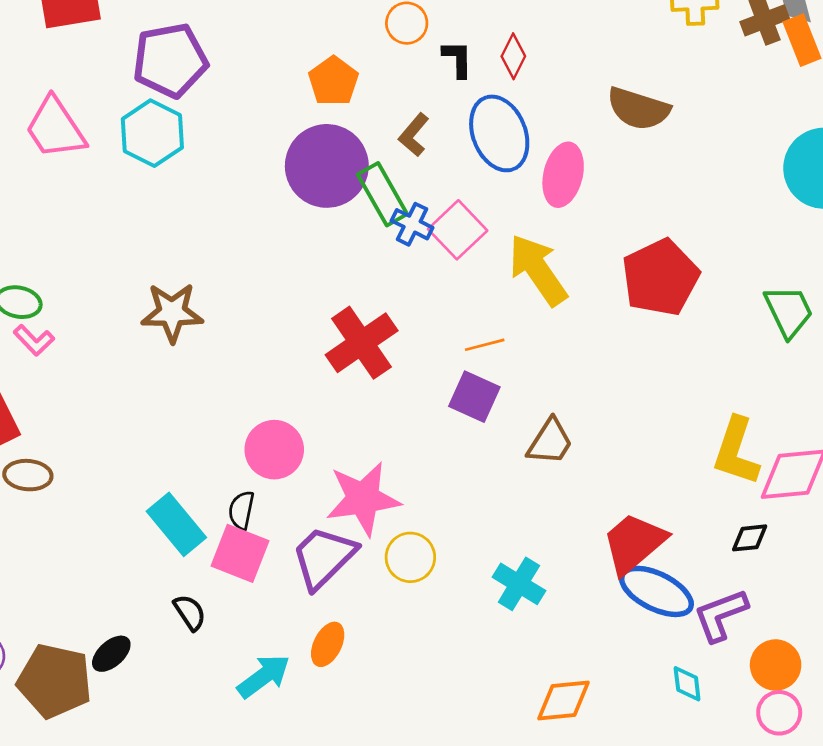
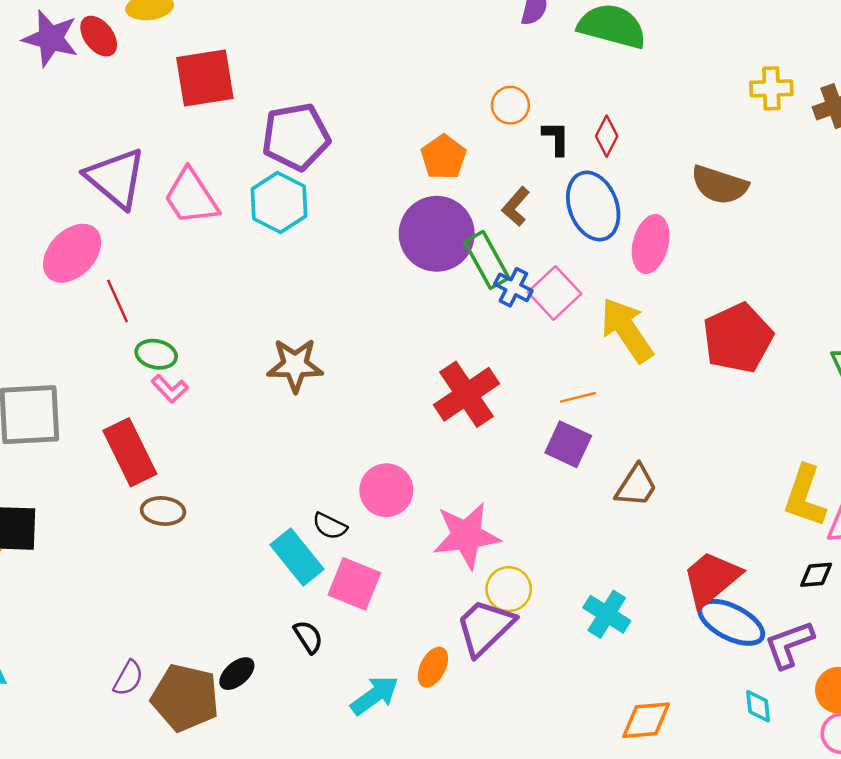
black semicircle: (241, 510) -> (330, 526), moved, turned -76
purple trapezoid: (324, 557) -> (485, 627), moved

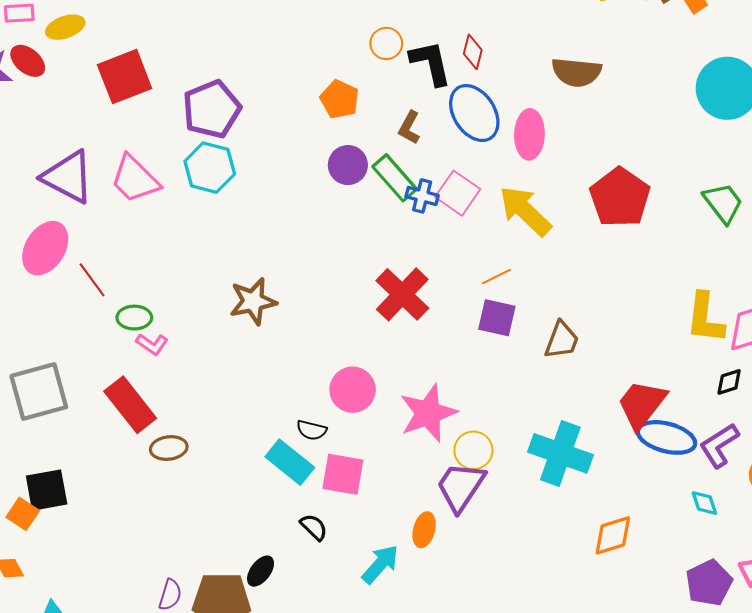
black L-shape: (556, 138) -> (431, 63), size x1.6
purple circle: (437, 234) -> (348, 165), size x0.6
cyan cross: (607, 614) -> (560, 453), size x1.5

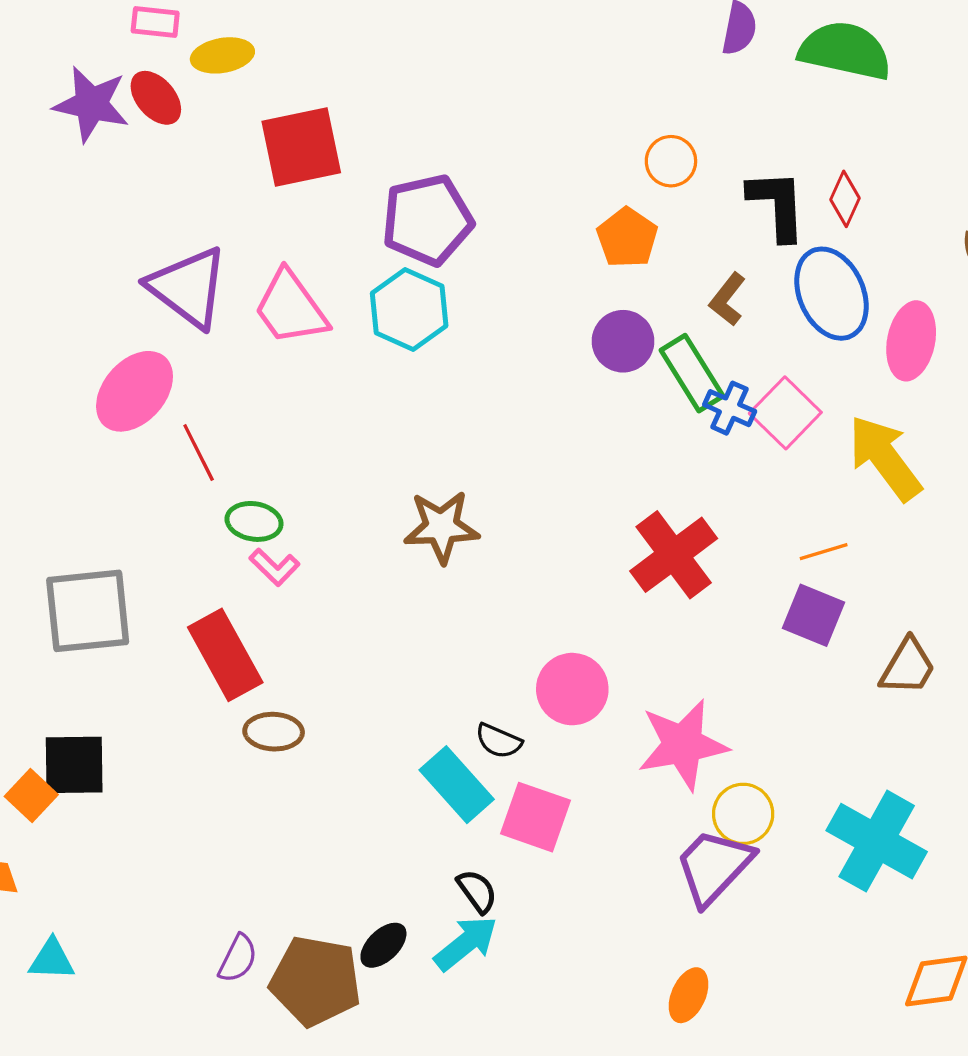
orange circle: (386, 43) -> (671, 161), moved
orange ellipse: (424, 530) -> (689, 995), moved
cyan arrow: (380, 564) -> (466, 943), moved

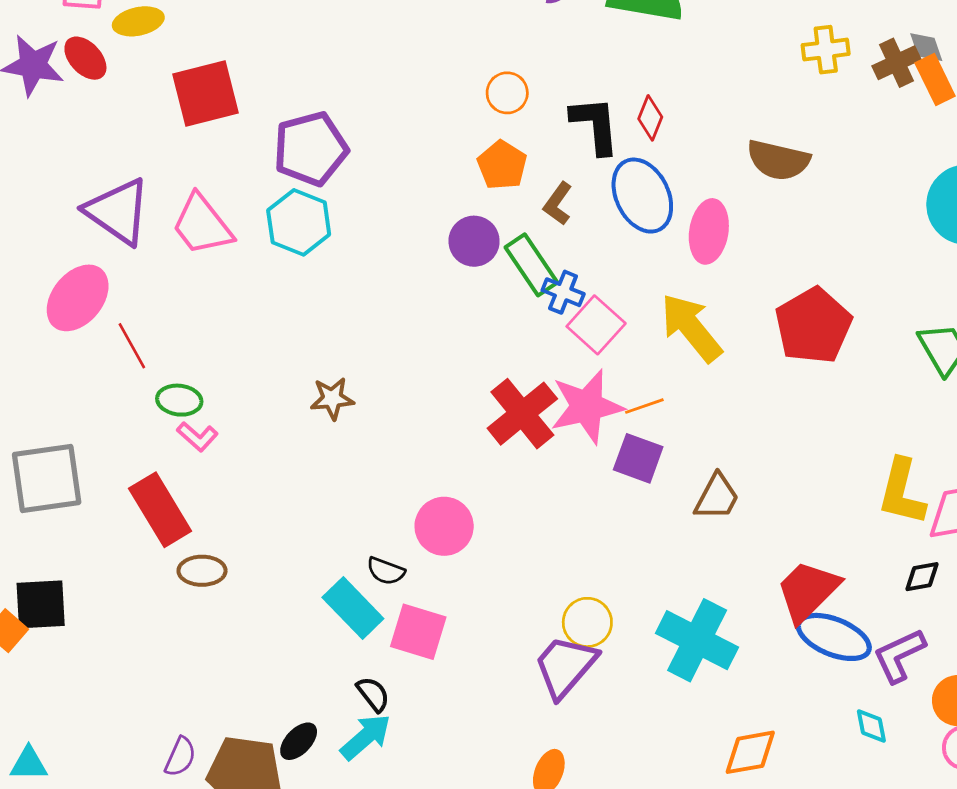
orange pentagon: (627, 238) -> (502, 165), moved
pink square: (785, 413) -> (596, 325), moved
brown star: (441, 527) -> (332, 398), size x0.7
pink star: (683, 745) -> (587, 407), moved

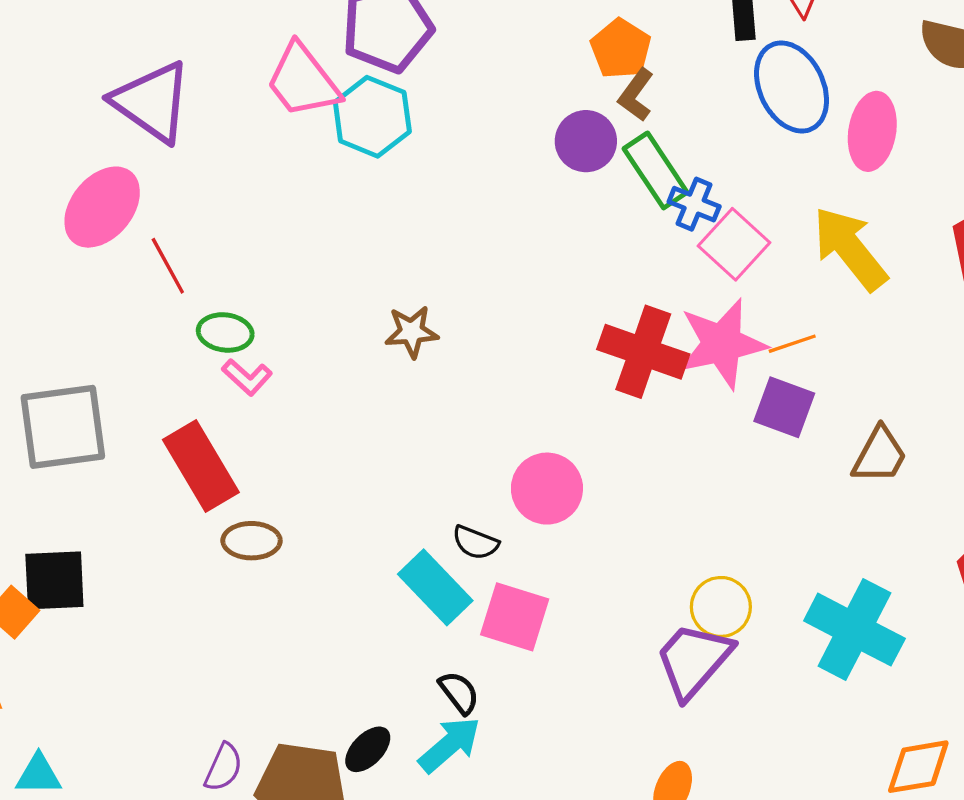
brown L-shape: (558, 204) -> (636, 95), moved
pink trapezoid: (202, 225) -> (303, 81), moved
red cross: (522, 414) -> (643, 352), turned -32

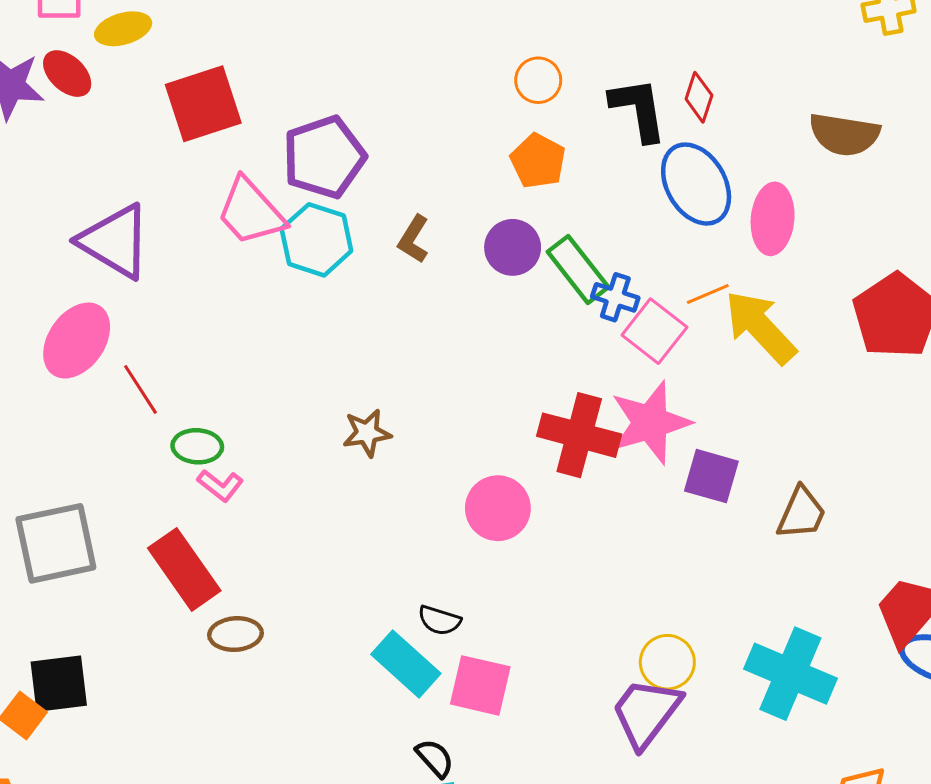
brown L-shape: (636, 95) -> (414, 239), moved
orange line: (792, 344) -> (708, 294), moved
pink circle: (547, 489) -> (498, 508), moved

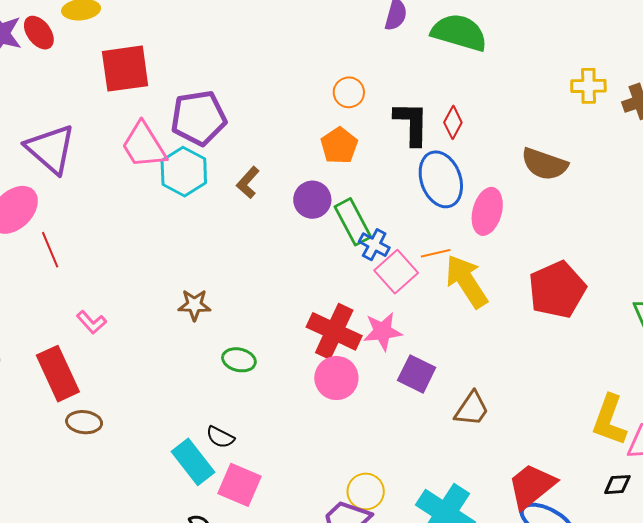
pink star: (650, 423) -> (383, 331), size x0.7
green ellipse: (197, 446) -> (239, 360), moved
pink circle: (498, 508) -> (336, 378), moved

